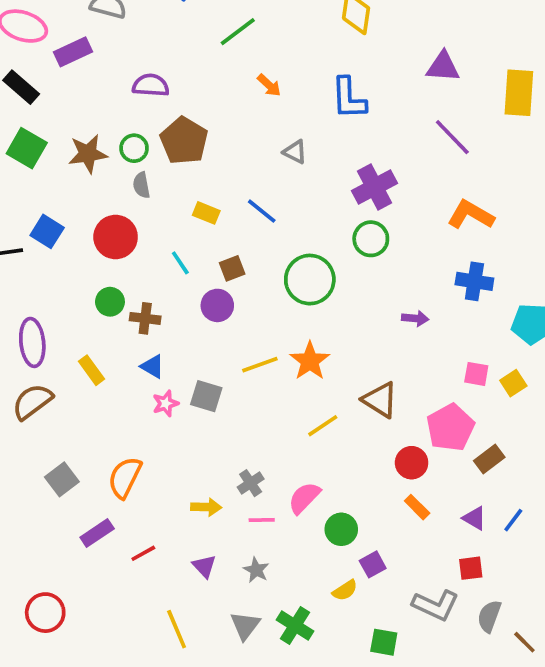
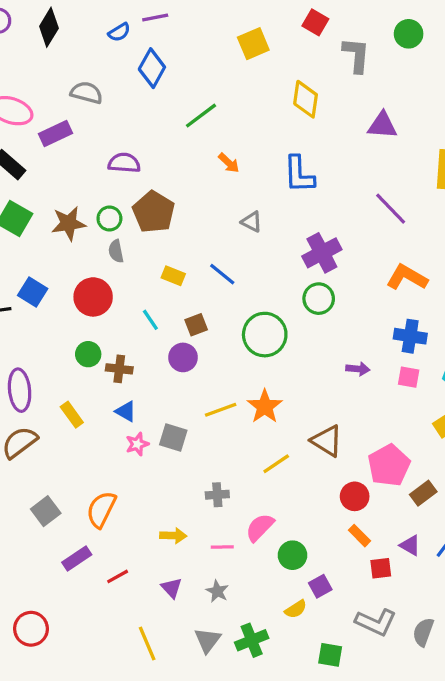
purple triangle: (443, 67) -> (382, 125), moved
pink square: (476, 374) -> (409, 377), moved
gray cross: (251, 483) -> (217, 495), moved, turned 30
red square: (471, 568) -> (381, 568), moved
green cross: (295, 626) -> (252, 640), turned 36

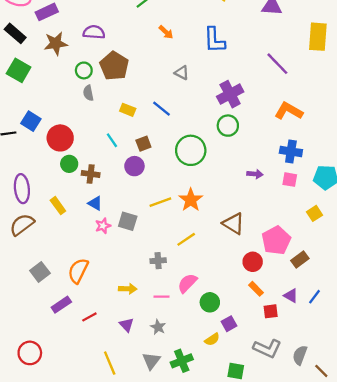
brown star: (69, 223) -> (56, 43), moved
red circle: (93, 297) -> (60, 138), moved
yellow line: (276, 464) -> (186, 239), moved

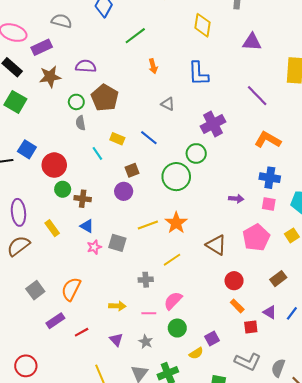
orange arrow: (166, 32) -> (153, 66), turned 32
green circle: (228, 126) -> (196, 153), moved
cyan line: (112, 140) -> (97, 153), moved
pink pentagon: (276, 240) -> (256, 238), moved
green circle: (210, 302) -> (177, 328), moved

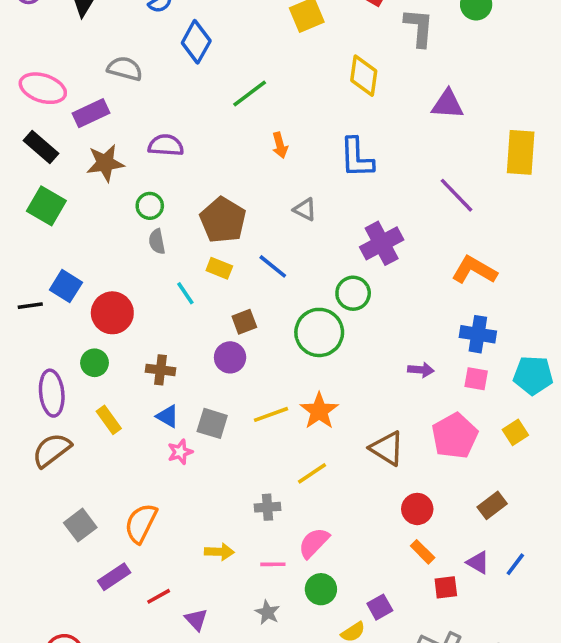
brown pentagon: (105, 98) -> (223, 220), moved
green circle: (63, 189) -> (95, 363), moved
gray square: (117, 243) -> (212, 423), moved
purple triangle: (116, 340) -> (196, 620), moved

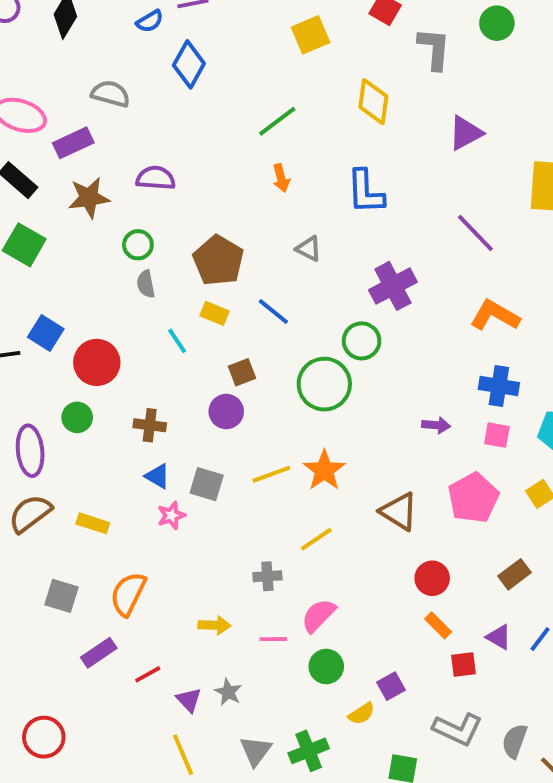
green line: (250, 94) -> (277, 121), moved
purple triangle: (448, 104) -> (466, 133), turned -32
yellow rectangle: (109, 420) -> (93, 523), moved, turned -36
gray square: (80, 525) -> (61, 596), turned -36
gray star: (267, 612) -> (228, 692), moved

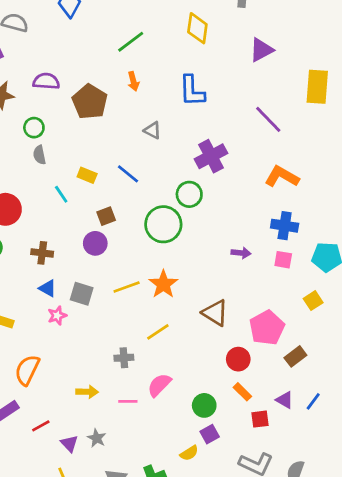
brown pentagon: (218, 260) -> (90, 102), moved
pink pentagon: (473, 498) -> (267, 328), moved
green circle: (326, 667) -> (204, 405), moved

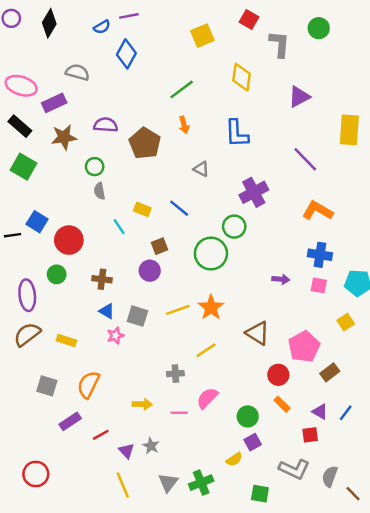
red square: (260, 419) -> (310, 435), moved

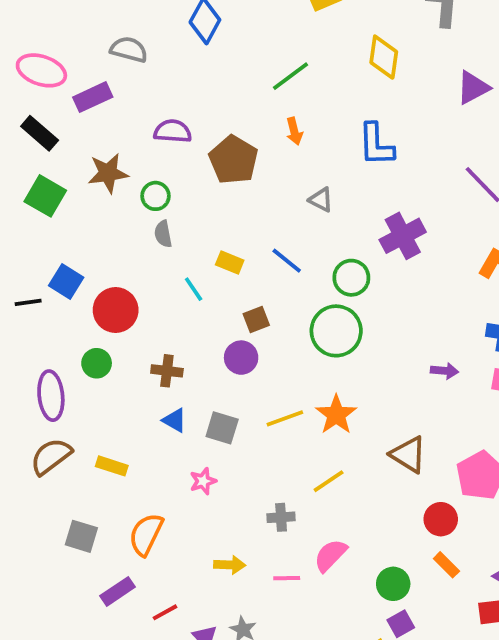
brown star: (64, 137) -> (108, 173), moved
green circle: (234, 227) -> (351, 278), moved
pink star: (115, 336) -> (203, 481), moved

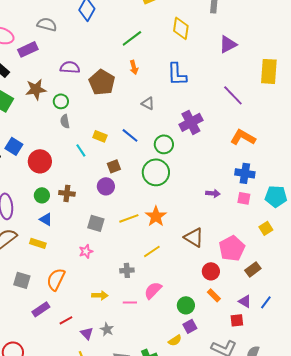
green circle: (97, 363) -> (42, 195), moved
blue triangle: (175, 420) -> (46, 219), moved

